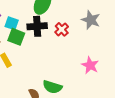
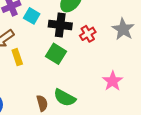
green square: (16, 37) -> (56, 54), moved

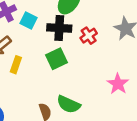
green square: (56, 54) -> (57, 59), turned 36
yellow rectangle: (17, 57) -> (16, 65), turned 42

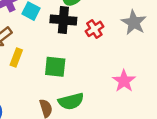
green square: (57, 59) -> (55, 67), moved, turned 30
green semicircle: (69, 104) -> (71, 101), turned -40

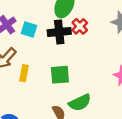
red cross: (94, 29) -> (80, 26), moved

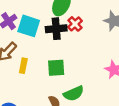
cyan square: (29, 30) -> (29, 26), size x1.5

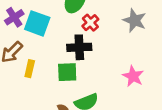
black cross: (56, 29) -> (79, 47), moved

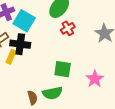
black cross: (79, 47) -> (20, 44), moved
green square: (67, 72) -> (63, 69), moved

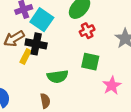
green square: (63, 69) -> (90, 62), moved
green semicircle: (52, 93) -> (58, 76), moved

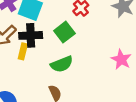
green square: (90, 62) -> (64, 32), moved, turned -36

